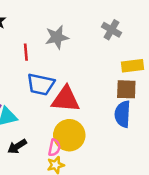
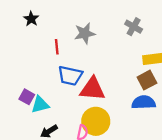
brown square: (126, 89) -> (147, 80), turned -30
blue semicircle: (123, 114) -> (144, 102), turned 85

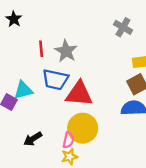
gray star: (85, 33) -> (66, 51), moved, turned -30
cyan triangle: (40, 105) -> (23, 90), moved

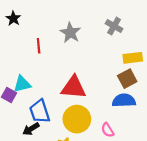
gray star: (66, 51) -> (70, 33), moved
blue trapezoid: (55, 80) -> (40, 111), moved, turned 60
pink semicircle: (68, 140) -> (108, 130), moved, turned 136

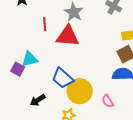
red triangle: (74, 87) -> (68, 36), moved
blue trapezoid: (40, 111) -> (63, 78), moved, turned -30

